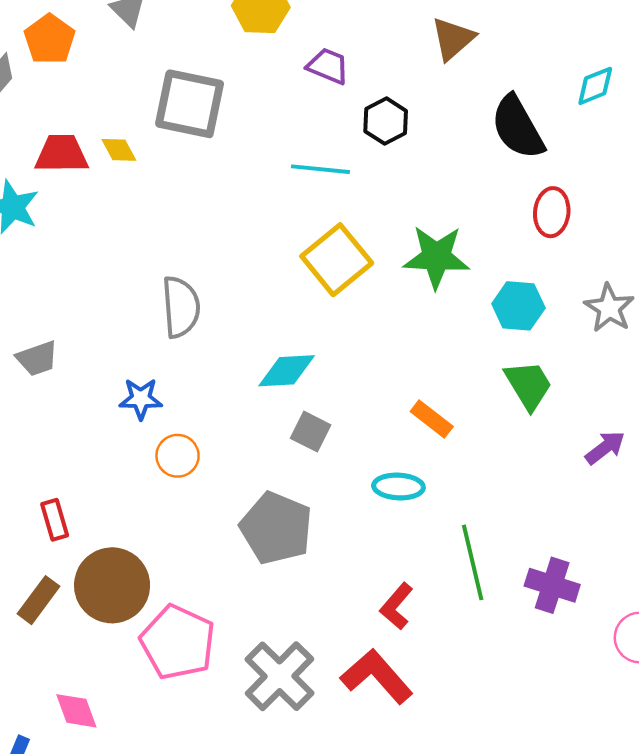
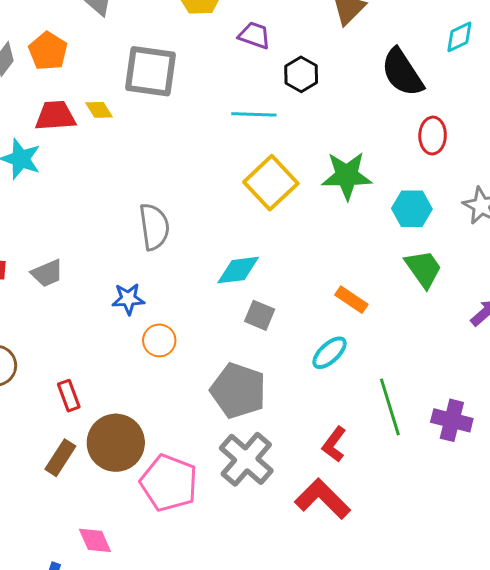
orange pentagon: (50, 39) -> (48, 51), moved
cyan ellipse: (398, 487) -> (329, 353), turned -42
gray cross: (279, 676) -> (246, 459), moved

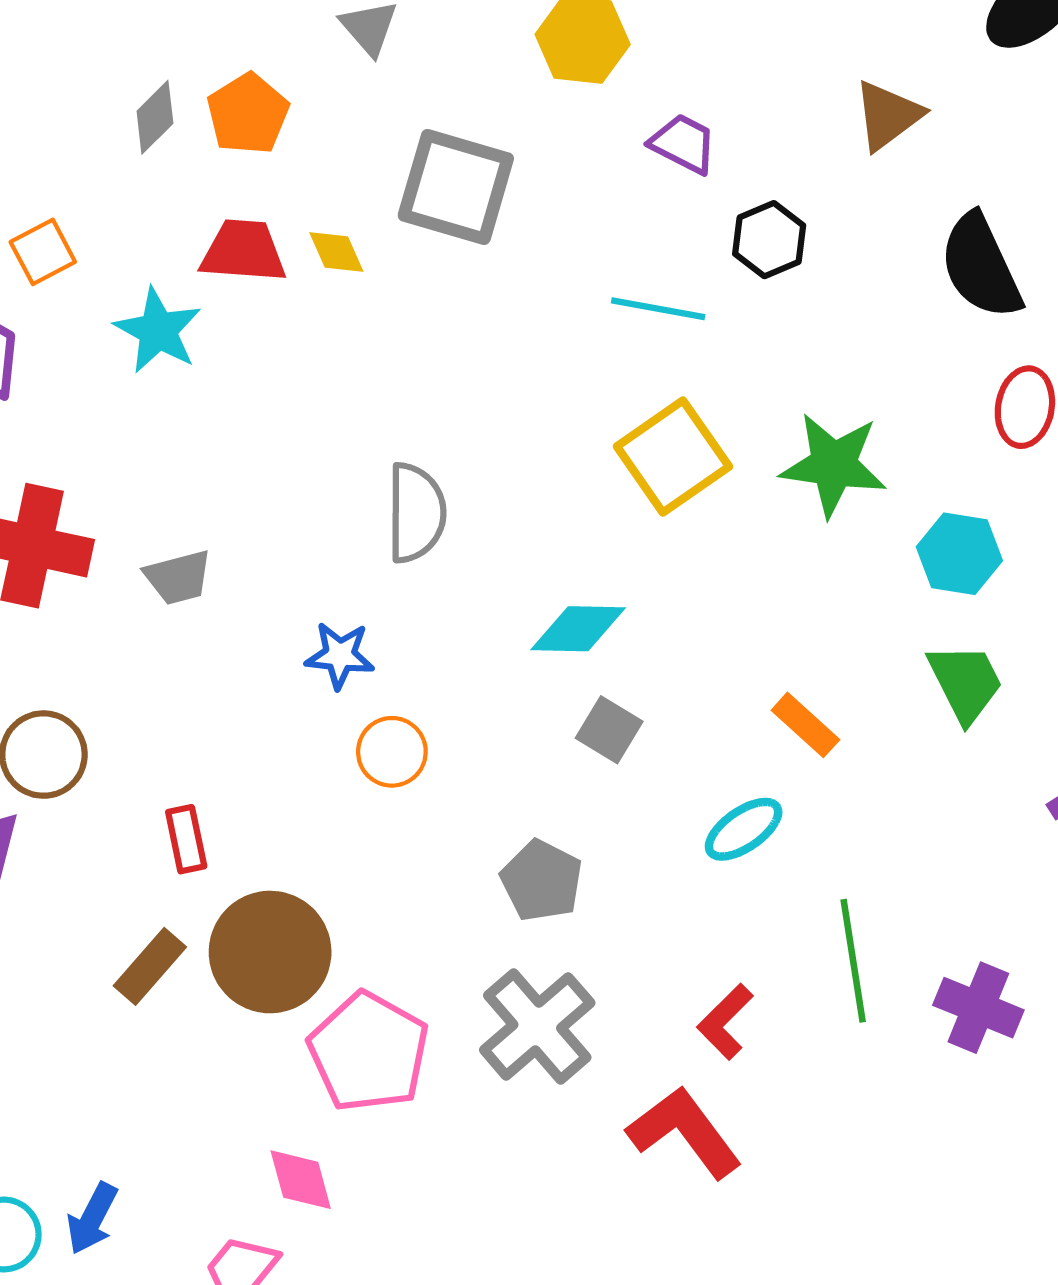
gray pentagon: (238, 391) -> (542, 881), size x0.7
pink diamond: (95, 540) -> (301, 1180), moved

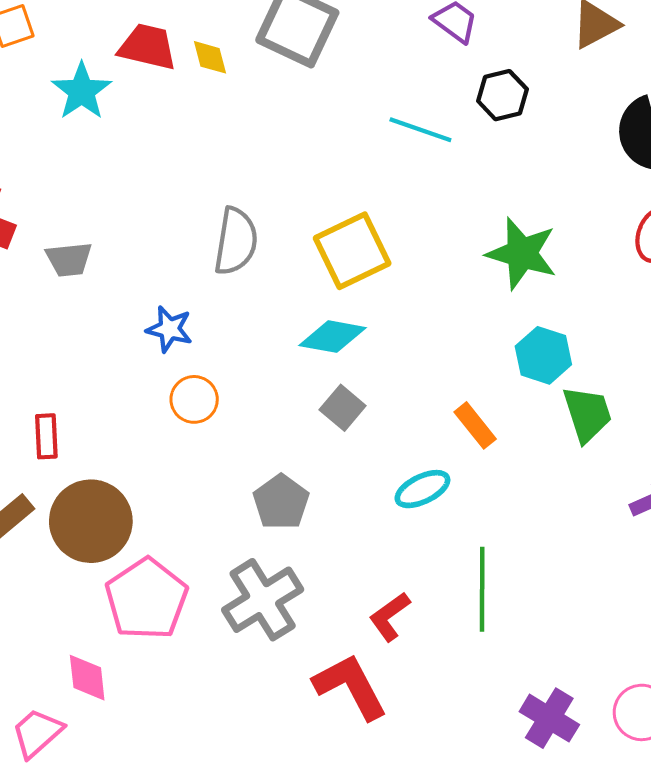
yellow square: (673, 456) -> (352, 251), moved
cyan hexagon: (959, 554) -> (543, 355), moved
purple cross: (978, 1008) -> (549, 718), moved

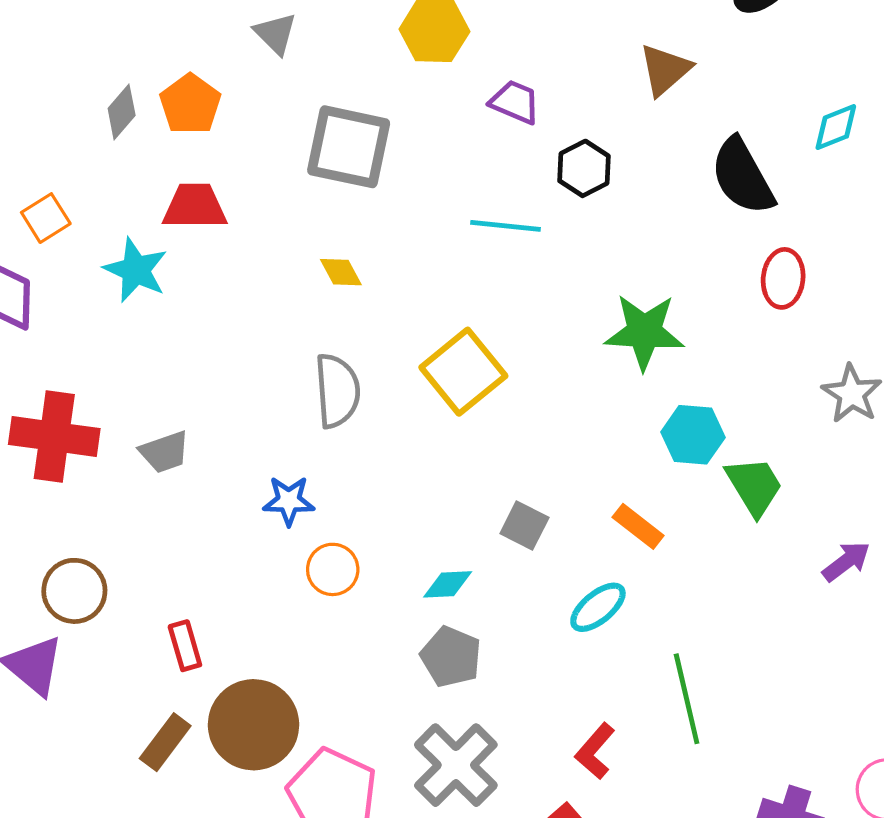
yellow diamond: (210, 57) -> (341, 272), moved
cyan diamond: (333, 337) -> (448, 584), moved, size x0.7
gray square: (343, 408) -> (524, 526), moved

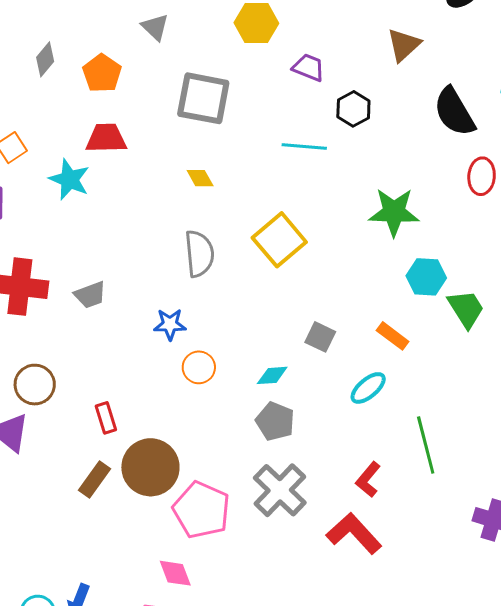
gray diamond: (122, 112) -> (45, 59), moved

